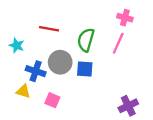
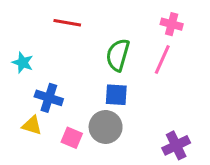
red line: (49, 29) -> (67, 23), moved
gray circle: (60, 62) -> (106, 127), moved

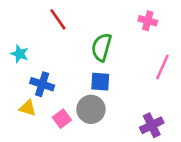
red line: (67, 23) -> (58, 19), turned 45
pink line: (162, 59) -> (162, 67), moved
pink square: (72, 138) -> (62, 119), turned 30

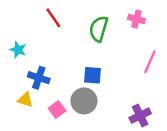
green semicircle: (102, 47) -> (99, 29), moved

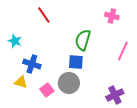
green semicircle: (99, 29) -> (83, 40), moved

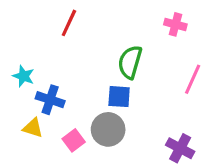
red line: (44, 15) -> (69, 23), turned 60
cyan star: (15, 41) -> (23, 76), moved
purple cross: (115, 95) -> (180, 148), turned -36

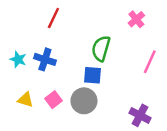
pink cross: (175, 24) -> (136, 19), turned 35
blue cross: (50, 100) -> (45, 59), moved
pink square: (74, 140) -> (53, 100), moved

